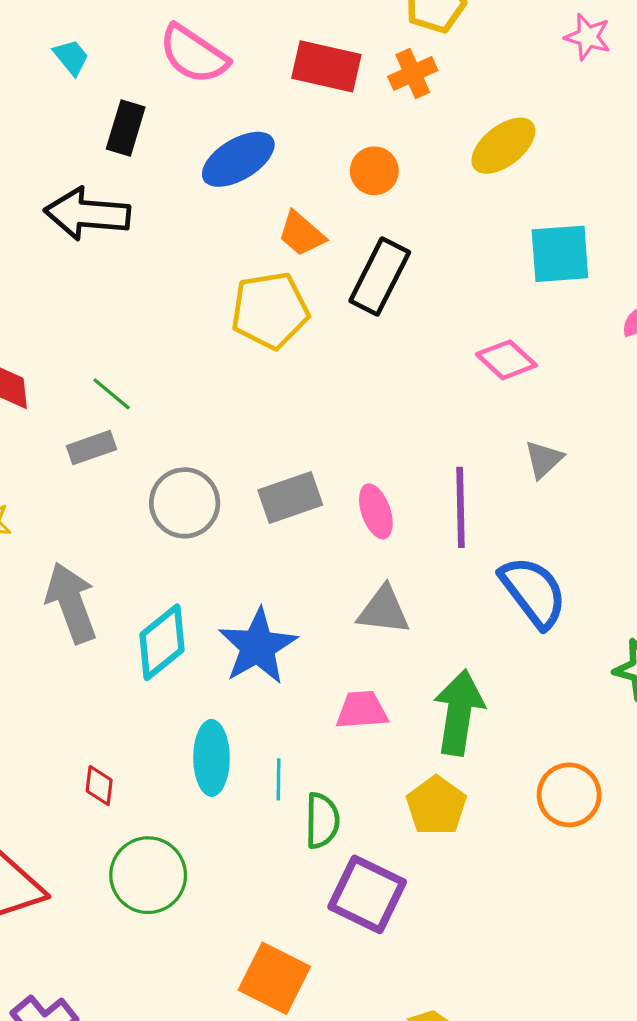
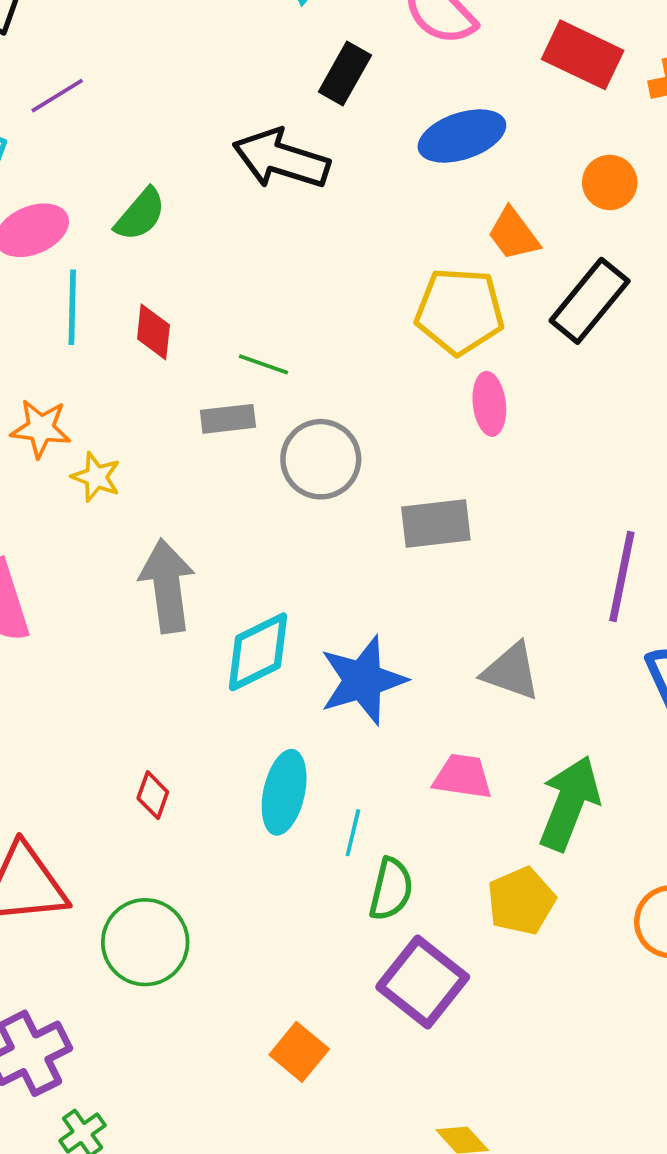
green line: (112, 394) -> (263, 364), turned -33
gray circle: (185, 503) -> (321, 459), moved
pink ellipse: (376, 511) -> (489, 404), moved
green circle: (148, 875) -> (145, 942), moved
orange square: (274, 978) -> (299, 1052), size x0.7

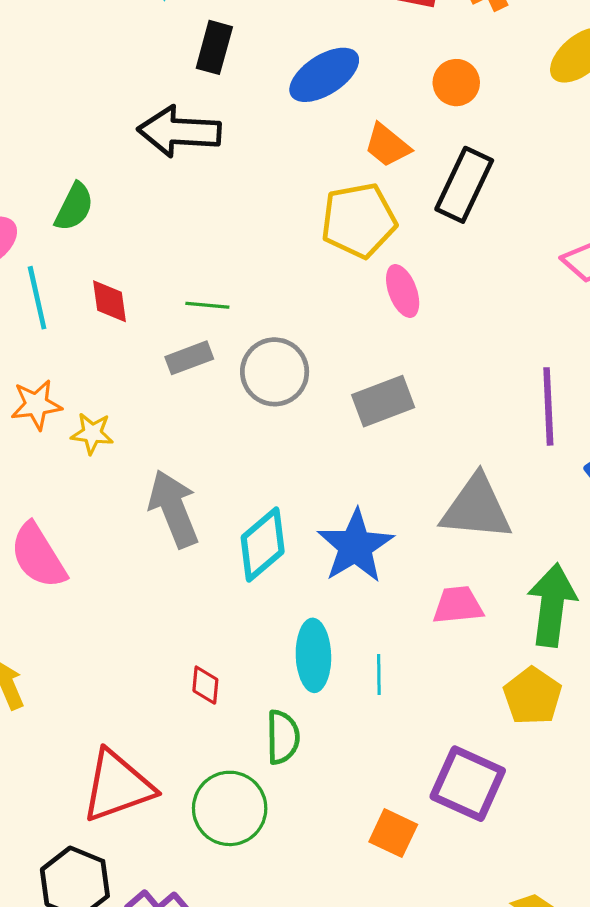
gray triangle: (511, 671) -> (476, 508), size x1.4
green semicircle: (391, 889) -> (283, 737), moved
orange square: (299, 1052) -> (393, 833), moved

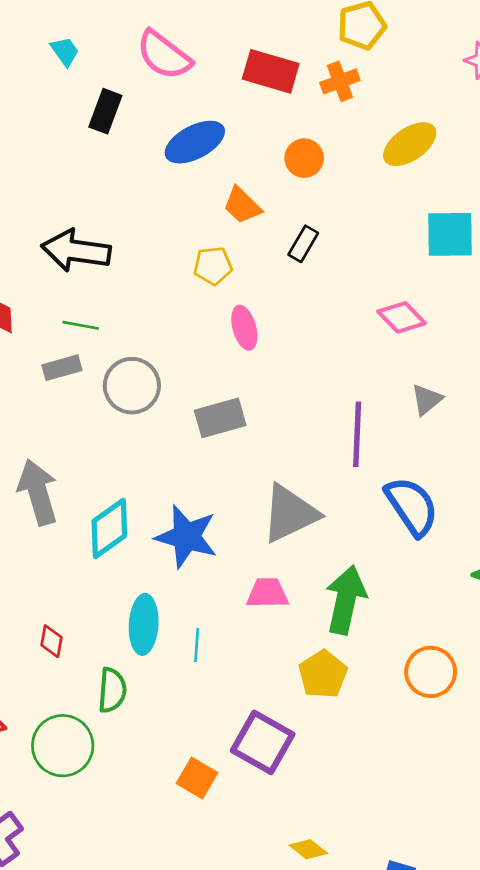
black arrow: (179, 132) -> (76, 251), moved
black rectangle: (464, 185) -> (303, 244), size x0.6
yellow pentagon: (359, 220) -> (213, 266), size x0.6
gray triangle: (476, 508) -> (290, 514), turned -36
blue star: (355, 546) -> (186, 537), turned -30

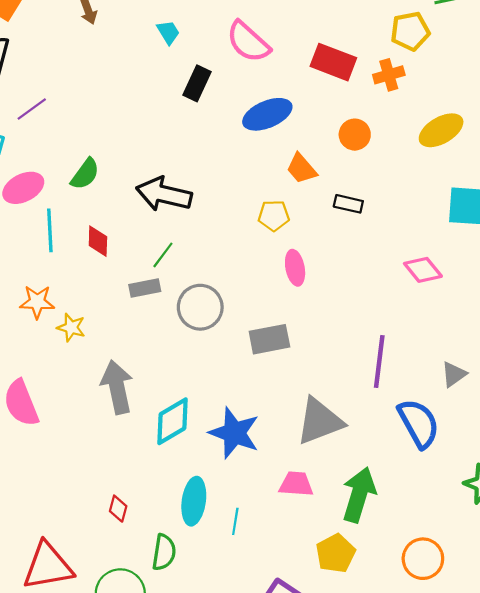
black rectangle: (303, 244) -> (348, 204), turned 68
green line: (81, 325) -> (163, 255), turned -68
gray triangle: (427, 400) -> (454, 374), moved

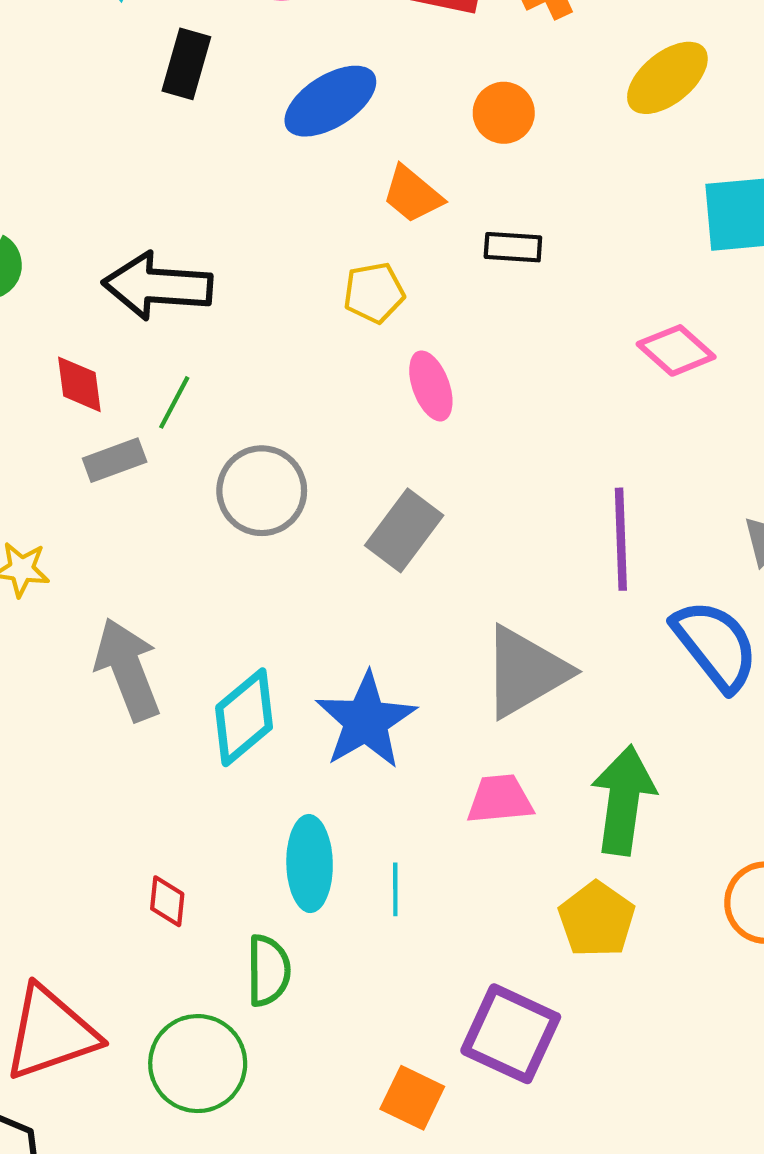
red diamond: (98, 241) -> (79, 384), moved
gray rectangle: (145, 288) -> (115, 460), moved
gray rectangle: (269, 339) -> (404, 530), turned -33
blue star: (234, 433) -> (366, 721), turned 30

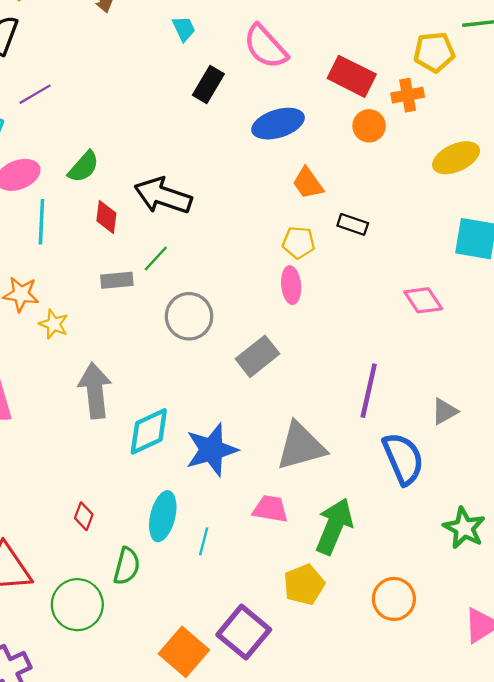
orange circle: (504, 113) -> (369, 126), moved
yellow pentagon: (374, 293) -> (299, 242), moved
red diamond: (79, 384) -> (106, 217), moved
orange square: (412, 1098) -> (184, 652), size x1.4

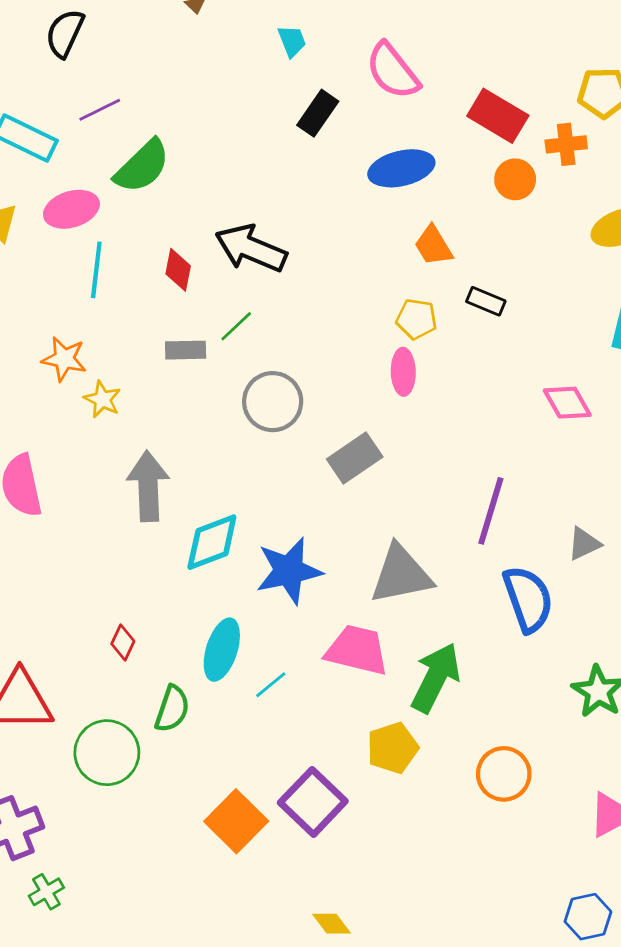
green semicircle: (84, 167) -> (142, 166), moved, size x1.4
pink trapezoid: (270, 509) -> (357, 650), size x1.4
cyan line: (204, 541) -> (271, 685), turned 32

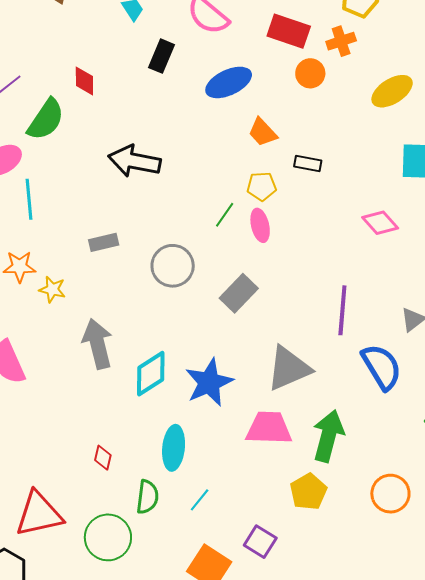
red diamond: (178, 270) -> (84, 81), moved
green line: (236, 326) -> (225, 215), moved
cyan line: (271, 685) -> (200, 500), moved
purple square: (313, 802) -> (260, 542), size x0.7

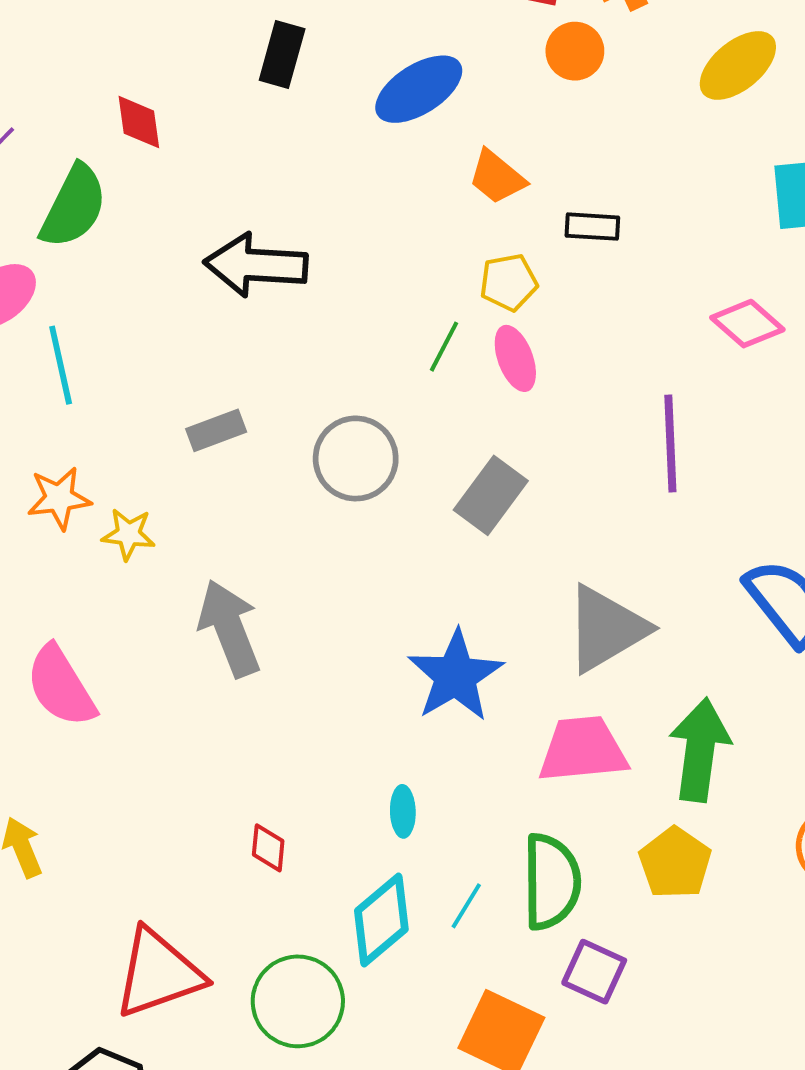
purple line: (342, 310) -> (670, 443), moved
cyan diamond: (151, 374) -> (381, 920), moved
cyan ellipse: (174, 448) -> (403, 811), size x0.6
green semicircle: (147, 497) -> (551, 882), moved, size x1.4

